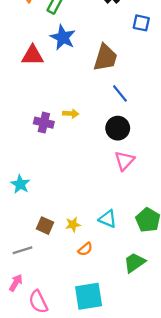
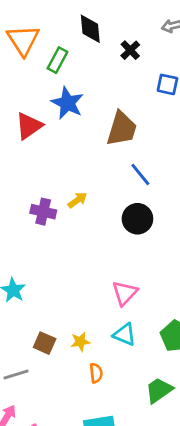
red triangle: (33, 55) -> (29, 126), turned -35
yellow arrow: (71, 114) -> (77, 200), turned -40
pink triangle: (124, 161) -> (125, 293), moved
orange semicircle: (85, 249) -> (96, 373), turned -56

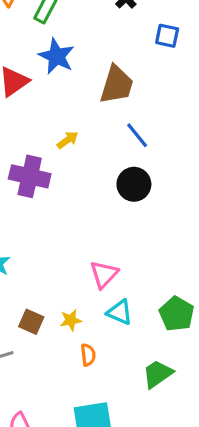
yellow arrow: (77, 200) -> (68, 140), moved
purple cross: (43, 212) -> (30, 176), size x1.4
pink triangle: (125, 293) -> (104, 274), moved

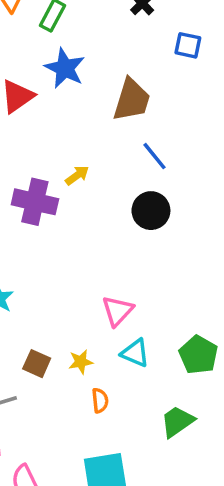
yellow arrow: (68, 140) -> (77, 175), moved

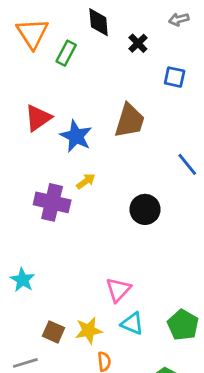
blue star: (65, 68) -> (76, 136), moved
blue line: (154, 156) -> (187, 164), moved
yellow star: (81, 362) -> (89, 331), size x1.4

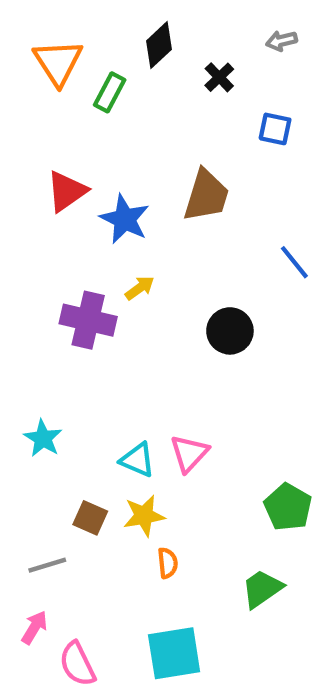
black diamond: (99, 22) -> (159, 45), turned 52
cyan triangle: (132, 323) -> (138, 460), moved

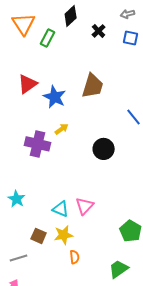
blue square: (275, 129) -> (131, 38), moved

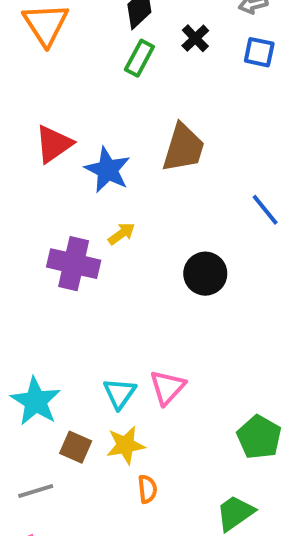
green rectangle: (48, 38) -> (139, 58), moved
cyan star: (17, 199) -> (36, 401), moved, size x1.4
cyan triangle: (61, 209) -> (119, 393), turned 42

